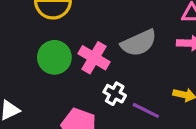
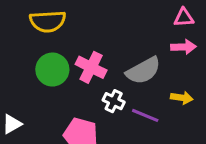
gray semicircle: (139, 43) -> (143, 71), moved

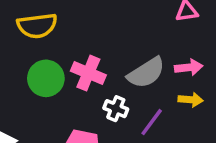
pink arrow: (183, 47) -> (189, 67), moved
purple line: (145, 115) -> (152, 122), turned -72

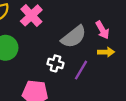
pink arrow: (189, 67) -> (102, 30), turned 72
pink cross: (88, 73) -> (31, 15), moved, turned 30

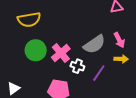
pink cross: (31, 15) -> (61, 53), moved

